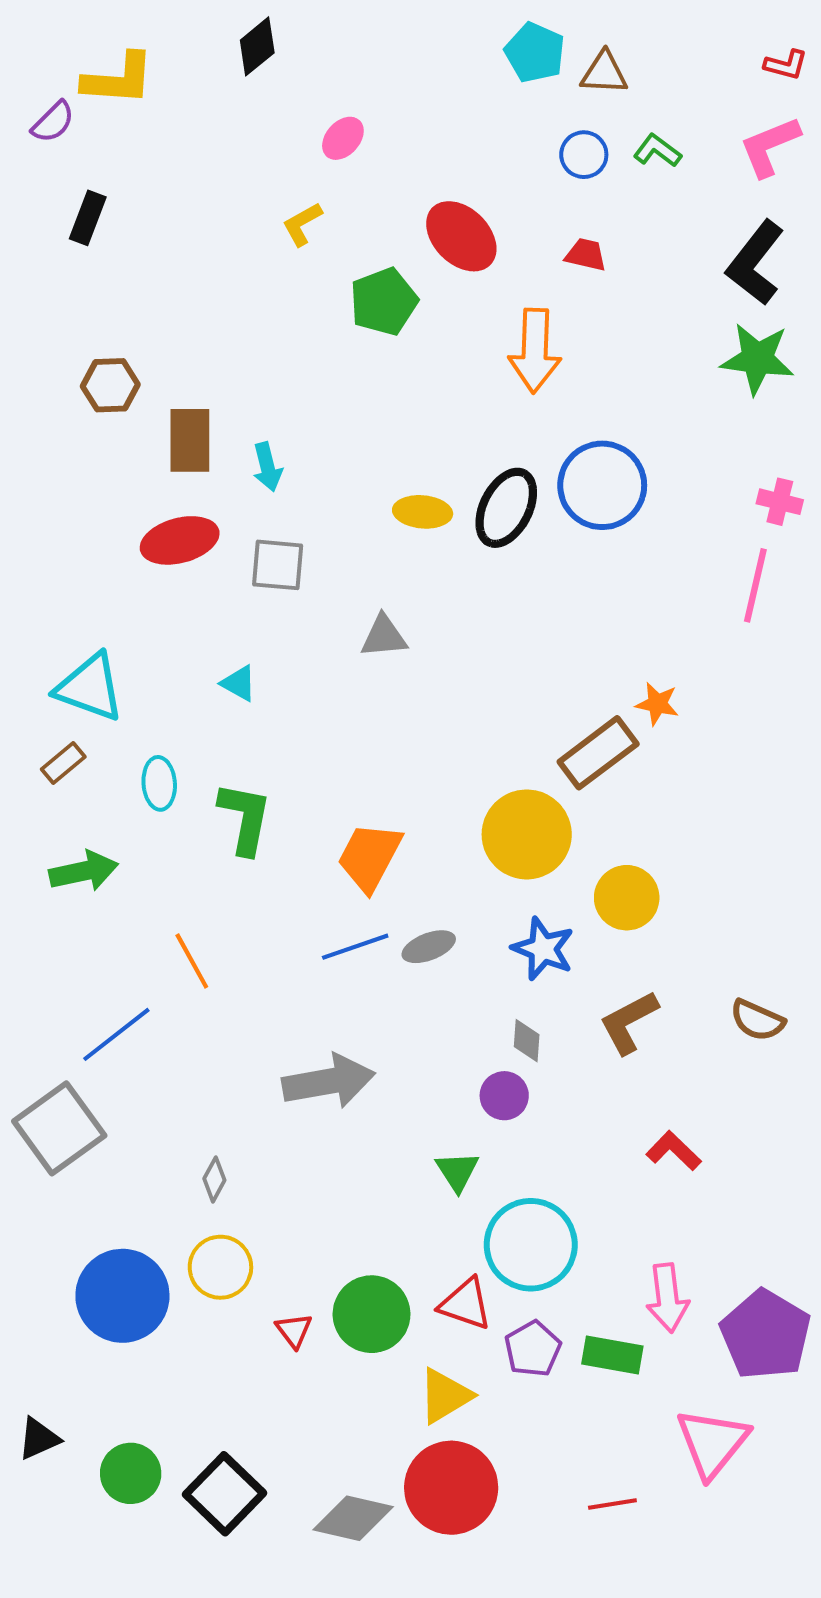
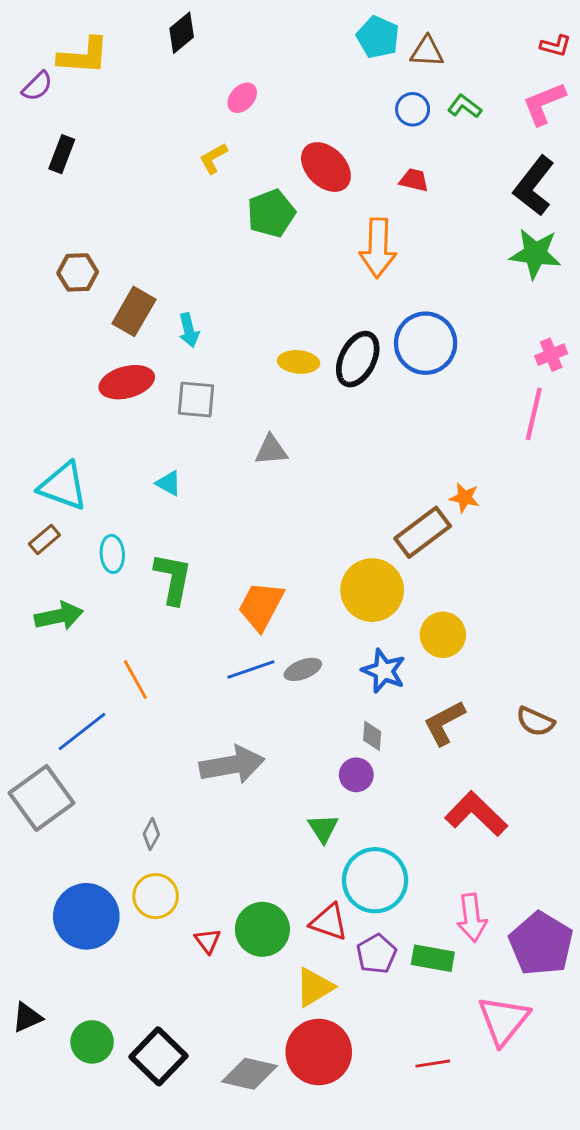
brown rectangle: (190, 440) -> (134, 311), turned 30
pink cross: (780, 502) -> (551, 355), turned -36
red L-shape: (674, 1151) -> (476, 814), size x1.6

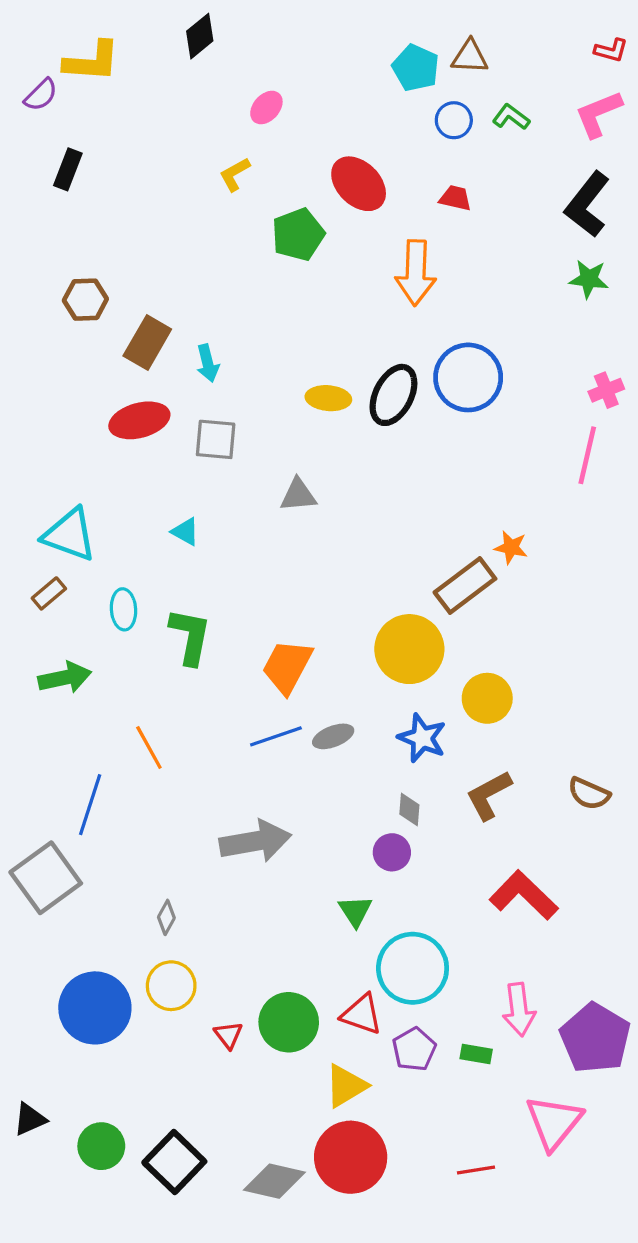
cyan pentagon: (378, 37) -> (416, 68), moved
green star: (535, 254) -> (589, 279), size x0.7
blue line: (82, 732) -> (90, 805), turned -34
green rectangle: (433, 958) -> (476, 1054), size x0.7

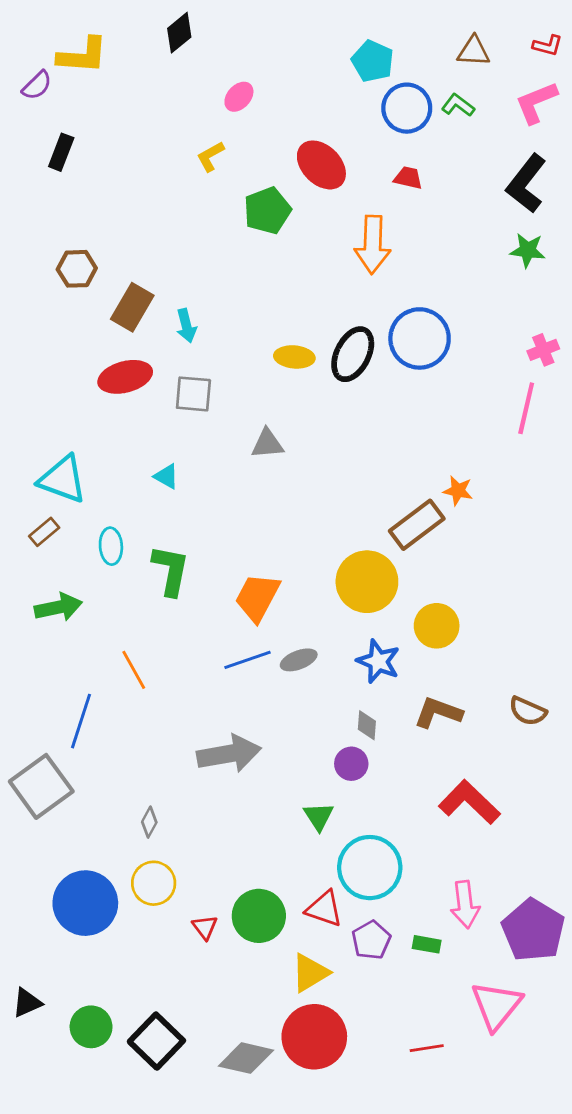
brown triangle: (470, 57) -> (474, 51), moved
blue circle: (454, 120) -> (407, 108), size x1.5
brown L-shape: (489, 795) -> (438, 713), turned 48

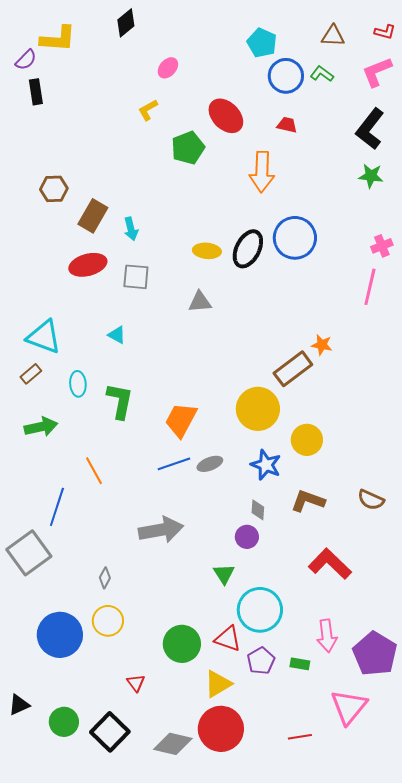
black rectangle: (61, 152) -> (36, 92), moved, turned -30
gray triangle: (267, 444) -> (200, 302), moved
red triangle: (205, 927) -> (136, 683), moved

